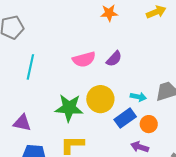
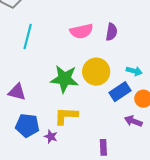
purple semicircle: (114, 59) -> (111, 32), turned -36

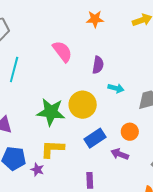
pink semicircle: (81, 31) -> (62, 51), moved, turned -115
cyan arrow: (134, 71) -> (116, 88), moved
blue rectangle: (120, 92) -> (95, 138), moved

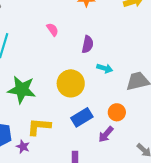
pink semicircle: (62, 51) -> (53, 30), size x0.6
green star: (51, 112) -> (22, 90), moved
purple arrow: (120, 154) -> (106, 134), turned -72

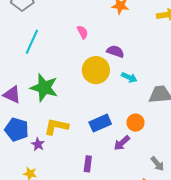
purple semicircle: (88, 44) -> (115, 51), turned -90
yellow circle: (71, 83) -> (96, 70), moved

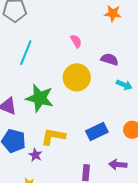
yellow circle: (96, 70) -> (77, 77), moved
purple arrow: (122, 143) -> (118, 165), moved, turned 48

